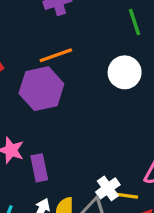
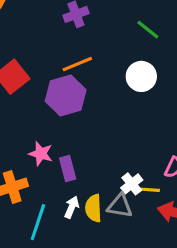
green line: (134, 22) -> (148, 30), turned -30

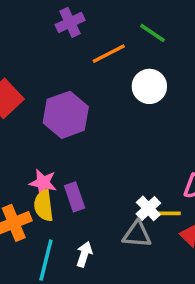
orange line: (77, 64) -> (109, 54), moved
white arrow: (72, 207) -> (84, 254), moved
yellow semicircle: (93, 208) -> (44, 206), moved

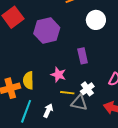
pink star: (43, 183) -> (58, 75), moved
purple rectangle: (75, 197) -> (83, 56), moved
yellow line: (168, 213) -> (67, 93), moved

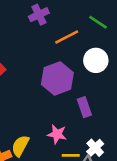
purple hexagon: (47, 31) -> (57, 78), moved
yellow semicircle: (28, 80) -> (20, 146), turned 36

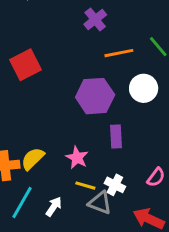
purple cross: (39, 15) -> (95, 20), turned -30
white cross: (95, 148) -> (115, 185), turned -36

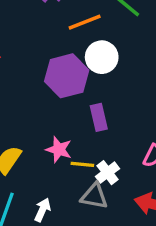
white circle: (144, 88) -> (102, 57), moved
white cross: (115, 185) -> (107, 173), turned 36
yellow line: (85, 186) -> (82, 164), moved

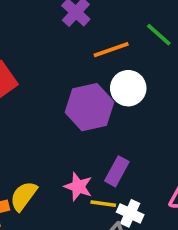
purple rectangle: (99, 117) -> (117, 171), moved, turned 40
white cross: (107, 173) -> (130, 213), turned -30

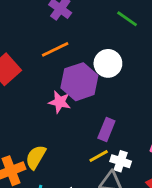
orange line: (111, 50) -> (55, 49), moved
pink star: (78, 187) -> (60, 102), moved
yellow line: (103, 204) -> (99, 156), turned -30

